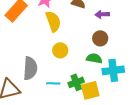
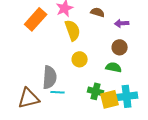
cyan cross: (113, 70) -> (127, 96), moved
green cross: (76, 82) -> (96, 91), turned 35
cyan line: (53, 83) -> (58, 92), moved

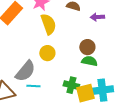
brown circle: (120, 47) -> (87, 47), moved
yellow circle: (80, 59) -> (47, 53), moved
gray semicircle: (50, 77) -> (25, 71), turned 35

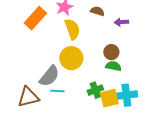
yellow circle: (47, 53) -> (71, 58), size x1.5
green cross: (71, 85) -> (95, 90), turned -35

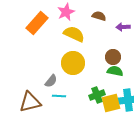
yellow semicircle: (72, 29) -> (74, 34), turned -45
gray semicircle: (49, 76) -> (51, 81), size x0.6

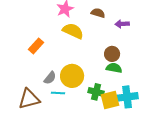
orange rectangle: (37, 23) -> (36, 46), moved, size x0.7
yellow circle: (73, 63) -> (72, 76), moved
green cross: (97, 95) -> (96, 92), turned 35

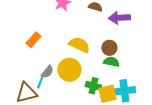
purple arrow: (122, 24) -> (119, 18), size x1.5
yellow semicircle: (73, 31) -> (79, 45), moved
cyan line: (58, 93) -> (40, 82), moved, turned -72

